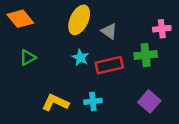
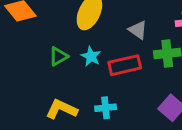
gray triangle: (109, 31) -> (138, 30), moved
green triangle: (28, 58) -> (59, 56), moved

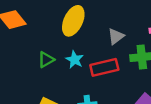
gray triangle: (138, 30) -> (116, 36), turned 48

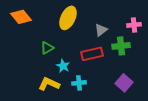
cyan star: (75, 60) -> (63, 66), moved

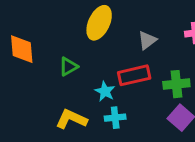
orange diamond: (21, 17) -> (22, 49), moved, turned 35
green cross: (121, 46) -> (176, 84), moved
cyan star: (63, 66) -> (105, 91), moved

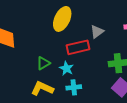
green triangle: (68, 67) -> (43, 63), moved
red rectangle: (134, 75) -> (78, 47), moved

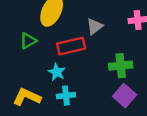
green triangle: (43, 63) -> (28, 41), moved

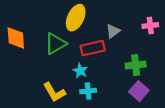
green triangle: (28, 41) -> (55, 44), size x1.5
yellow L-shape: (27, 97) -> (54, 92), turned -145

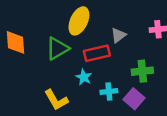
cyan cross: (88, 91) -> (109, 92), moved
purple square: (139, 91) -> (134, 99), moved

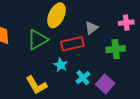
green cross: (142, 71) -> (116, 49), moved
cyan cross: (109, 92) -> (83, 78), turned -32

